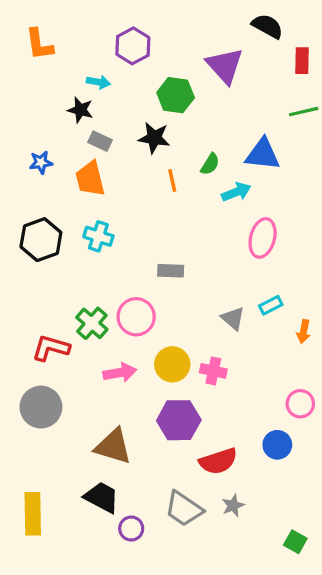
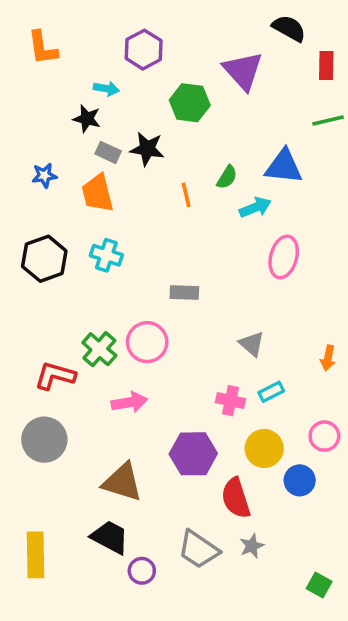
black star: (154, 138) -> (147, 149), moved
cyan rectangle: (271, 305) -> (271, 392), moved
yellow circle: (172, 364) -> (264, 448), moved
red semicircle: (218, 461) -> (236, 498), turned 90

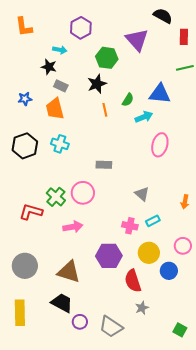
black star: (147, 149) -> (97, 84), moved, turned -30
gray circle: (44, 440) -> (25, 266), moved
gray trapezoid: (199, 550) -> (111, 327), moved

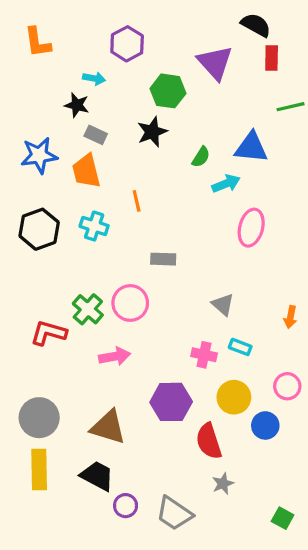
red rectangle: (184, 37) -> (272, 58), moved
blue star: (25, 99) -> (39, 155), size x1.6
orange line: (105, 110) -> (137, 201), moved
cyan rectangle: (153, 221) -> (240, 347), turned 48
yellow rectangle: (20, 313) -> (39, 469), moved

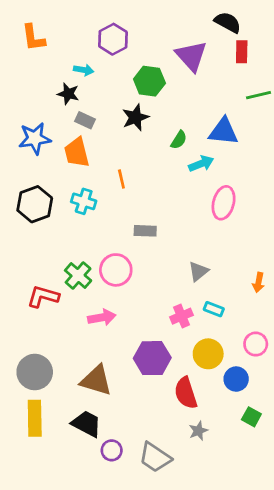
gray triangle: (223, 305) -> (198, 271), turned 40
pink cross: (204, 355) -> (182, 316), turned -35
green square: (283, 518) -> (251, 417), moved

